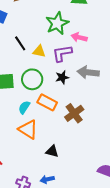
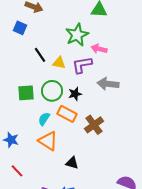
black star: (62, 77) -> (75, 94), moved

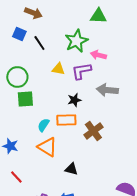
black line: (40, 55) -> (39, 43), moved
green circle: (52, 91) -> (17, 77), moved
orange rectangle: (67, 114) -> (66, 120), turned -30

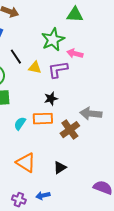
black line: (39, 43) -> (16, 57), moved
gray arrow: (107, 90) -> (91, 114), moved
orange triangle: (47, 147) -> (26, 163), moved
black triangle: (71, 169) -> (60, 168), moved, turned -48

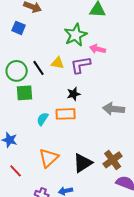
black line: (16, 57) -> (39, 68), moved
brown cross: (70, 130) -> (113, 160), moved
orange triangle: (26, 163) -> (49, 158), turned 45
black triangle: (60, 168) -> (83, 163), size x1.5

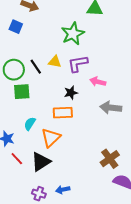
pink arrow: (98, 49) -> (98, 82), moved
cyan semicircle: (43, 119) -> (30, 124), moved
orange triangle: (49, 158) -> (51, 138), moved
black triangle: (83, 163) -> (41, 162), moved
red line: (16, 171) -> (17, 159), moved

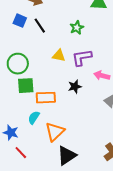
green star: (73, 34) -> (77, 28), size x0.6
black line: (36, 67) -> (40, 26), moved
orange rectangle: (63, 113) -> (46, 98), moved
black triangle: (41, 162) -> (67, 156), moved

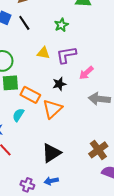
pink arrow: (102, 76) -> (86, 73), turned -56
orange rectangle: (46, 98) -> (30, 95), turned 30
orange triangle: (55, 132) -> (52, 109), moved

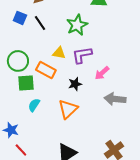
green star: (61, 25) -> (77, 25), size x1.5
orange rectangle: (30, 95) -> (46, 70), moved
cyan semicircle: (18, 115) -> (34, 105), moved

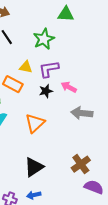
pink arrow: (102, 73) -> (69, 87), turned 70
black star: (75, 84) -> (46, 91), moved

